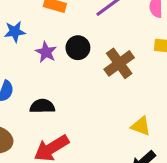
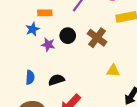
blue star: (15, 32) -> (33, 29), moved
yellow triangle: (141, 126) -> (113, 71), moved

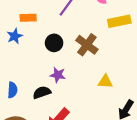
purple star: (48, 45) -> (58, 75), moved

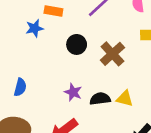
purple star: (58, 75) -> (73, 92), moved
black semicircle: (42, 92) -> (100, 99), moved

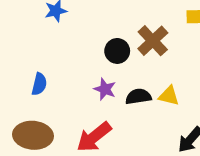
black circle: (77, 44) -> (117, 51), moved

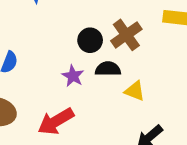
black semicircle: (138, 96) -> (108, 69), moved

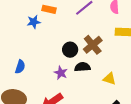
yellow triangle: (135, 91) -> (109, 79), moved

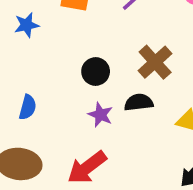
blue star: (34, 22) -> (27, 25), moved
black circle: (70, 50) -> (96, 72), moved

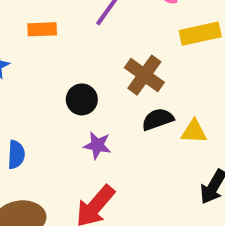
black semicircle: (139, 102) -> (158, 119), moved

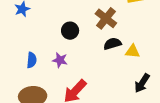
purple star: (97, 145) -> (60, 60), moved

